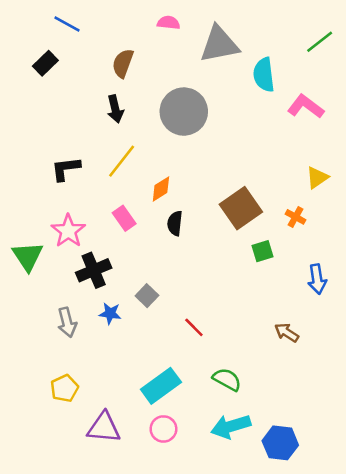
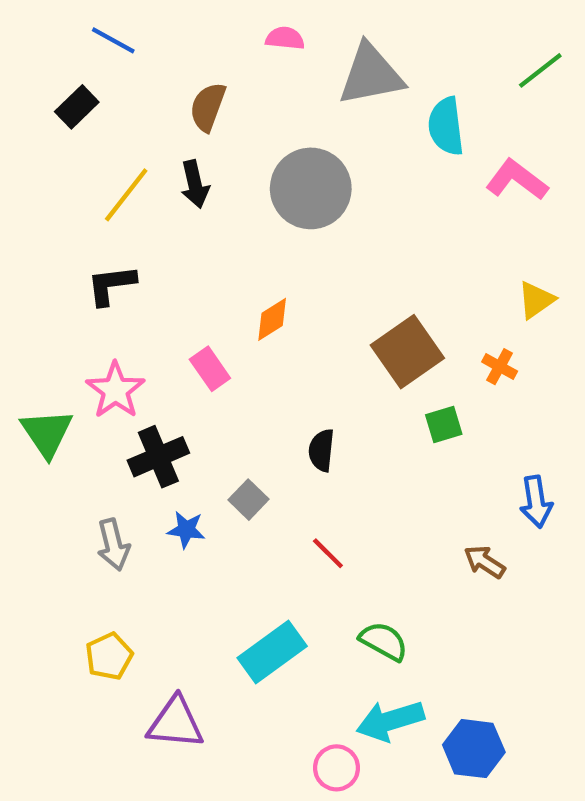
yellow line: (122, 161) -> (126, 195), moved
black semicircle: (175, 223) -> (321, 450), moved
blue arrow: (317, 279) -> (536, 502), moved
pink circle: (163, 429) -> (336, 768), moved

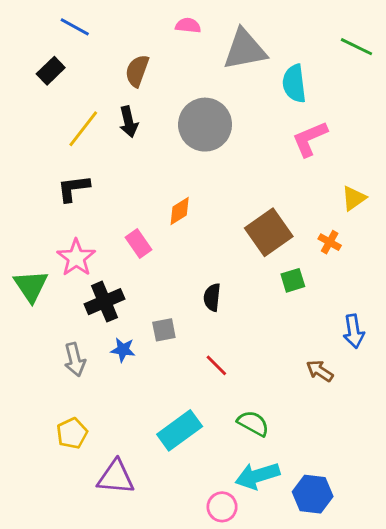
green line: (540, 70) -> (357, 47), turned 64
pink L-shape: (517, 180) -> (310, 139), moved, turned -60
gray square: (249, 500) -> (164, 330), turned 35

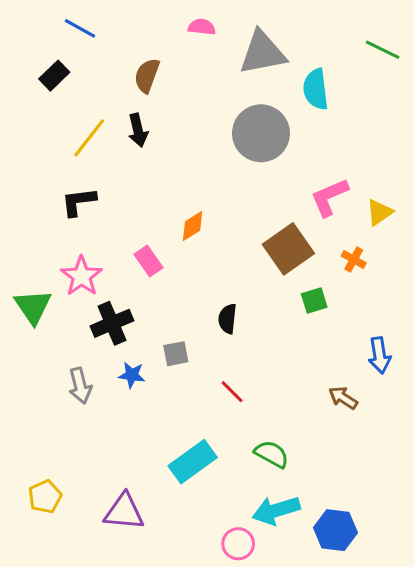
gray circle: (205, 125) -> (261, 133), moved
pink L-shape: (310, 139) -> (329, 197), moved
yellow pentagon: (72, 433) -> (45, 497), moved

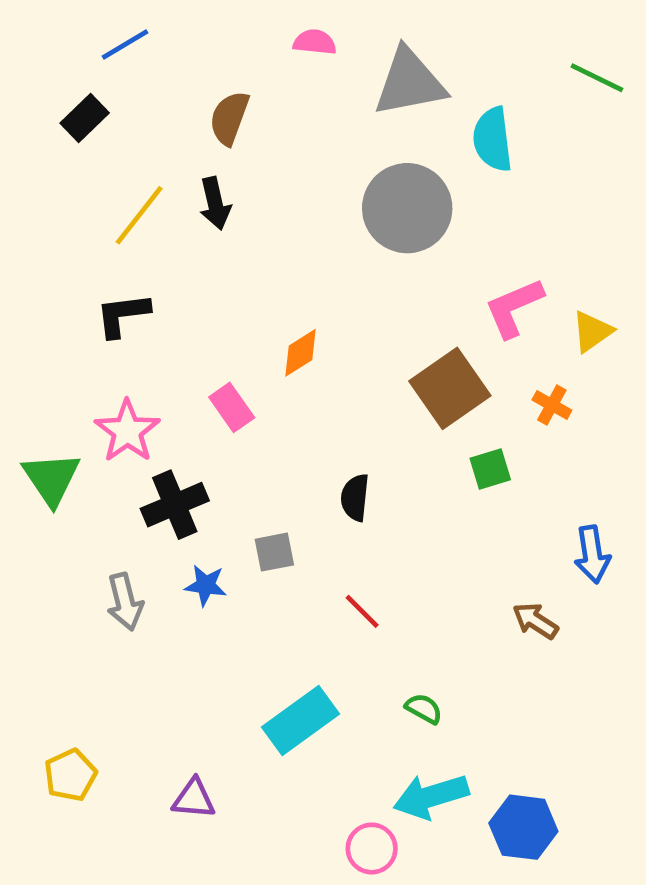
blue line: (80, 28) -> (125, 44), turned -60
green semicircle: (272, 454) -> (424, 709), size x0.7
purple triangle: (124, 512) -> (194, 799), size x0.7

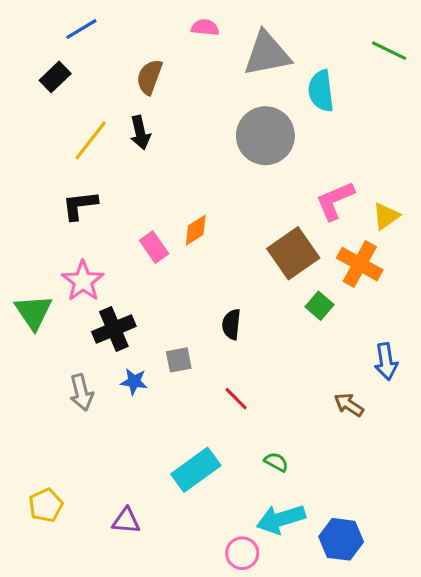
orange cross: (552, 405) -> (360, 264), size x1.8
pink rectangle: (232, 407) -> (154, 247), moved
green square: (490, 469) -> (320, 306), turned -32

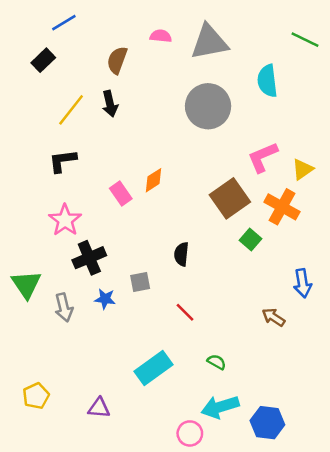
pink semicircle: (205, 27) -> (161, 36), moved
cyan semicircle: (321, 91) -> (267, 81), moved
green triangle: (33, 312) -> (26, 284), moved

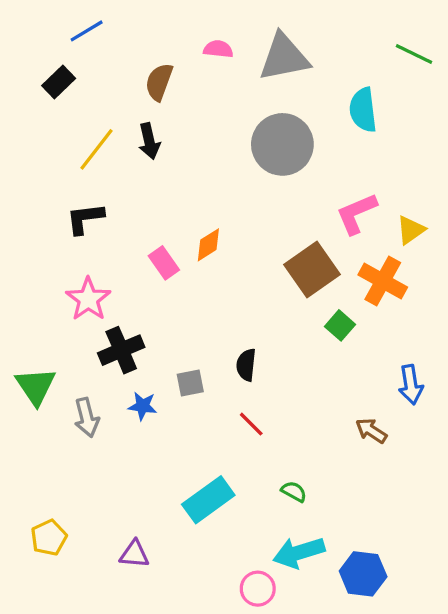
black semicircle: (181, 254) -> (246, 365), moved

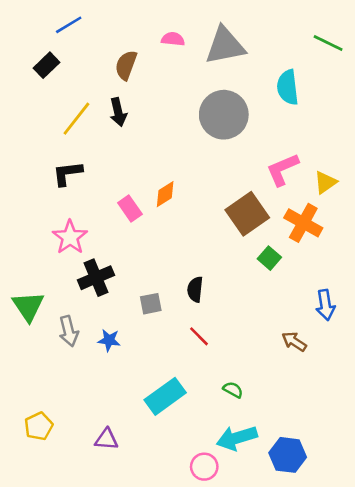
blue star: (143, 406) -> (109, 340), moved

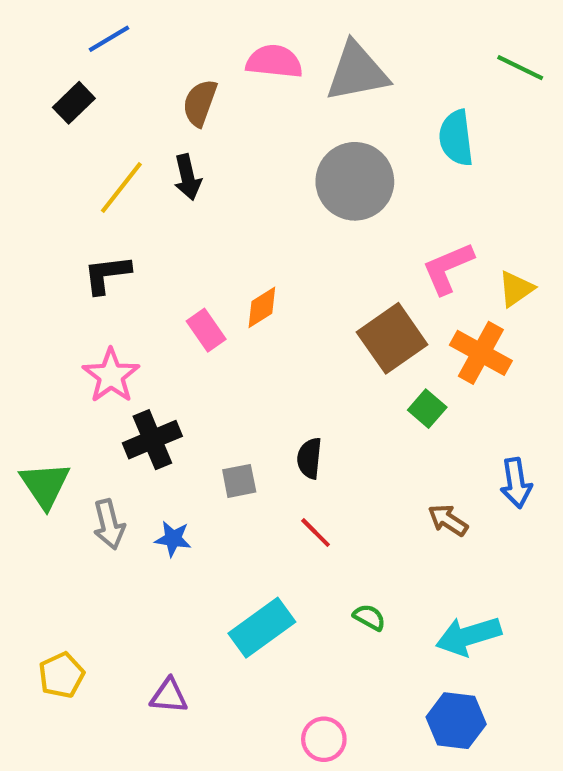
pink semicircle: (173, 39) -> (274, 61), size x1.5
brown arrow: (294, 342) -> (448, 520), moved
cyan arrow: (237, 438) -> (469, 636), moved

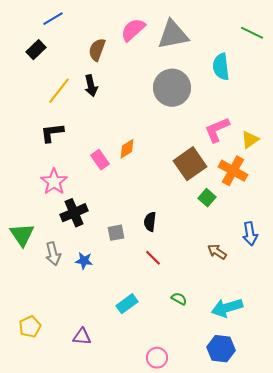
pink semicircle: (274, 61) -> (133, 30), turned -48
cyan rectangle: (262, 628) -> (127, 304), size x0.7

